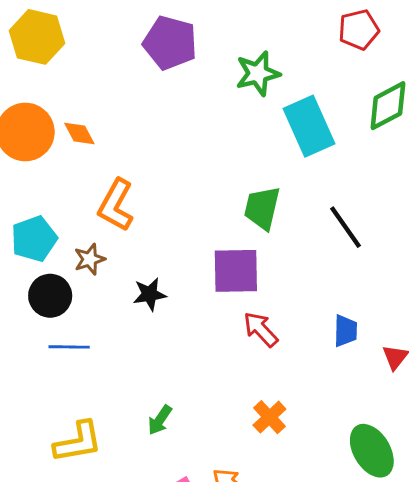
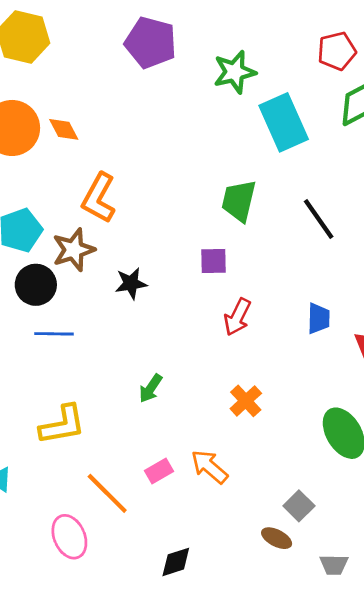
red pentagon: (359, 30) -> (337, 51), moved
brown star: (90, 259) -> (74, 250), size x1.4
purple square: (236, 271) -> (214, 261), size x0.6
red arrow: (261, 329) -> (237, 317), turned -111
green arrow: (160, 420) -> (151, 388), moved

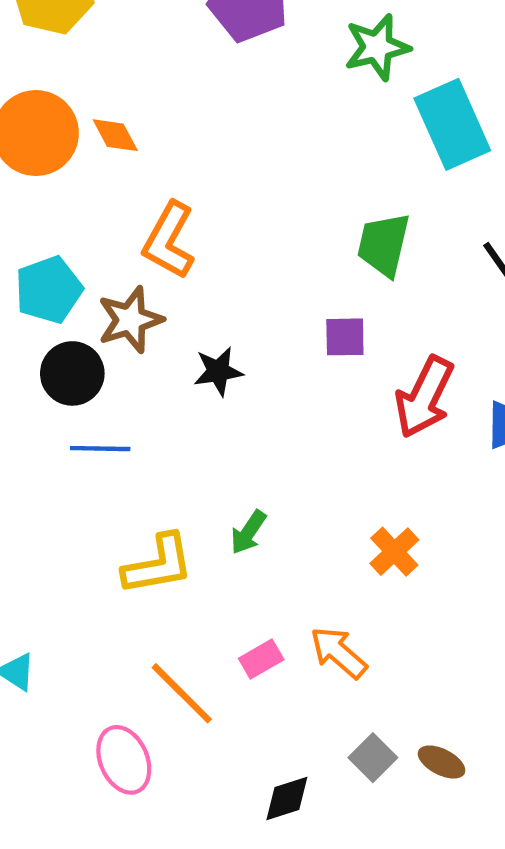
red arrow: (237, 317) -> (424, 397), moved, size x1.4
yellow L-shape: (62, 425) -> (158, 565), moved
gray square: (299, 506) -> (373, 758), moved

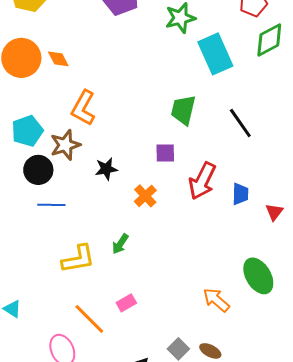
orange cross: (394, 552) -> (145, 196), moved
orange arrow: (338, 653) -> (216, 300), moved

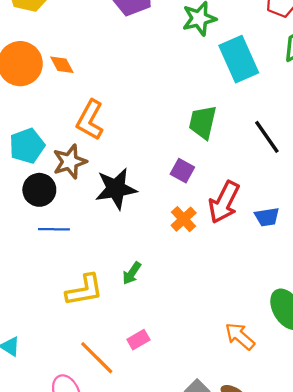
purple square: (165, 153) -> (182, 171), turned 30
black star: (106, 169) -> (116, 189), size x1.6
blue trapezoid: (240, 194) -> (267, 217), turned 80
orange cross: (145, 196) -> (184, 219), moved

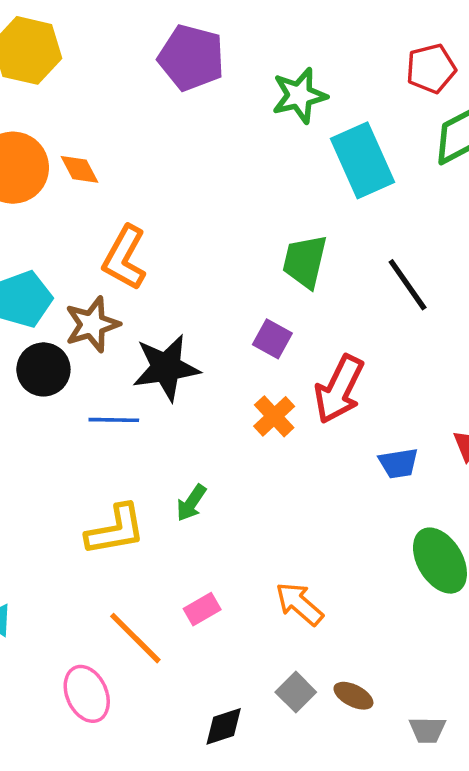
blue trapezoid: (267, 217) -> (399, 463), moved
blue line: (54, 229) -> (114, 420), moved
orange arrow: (240, 336) -> (299, 604), moved

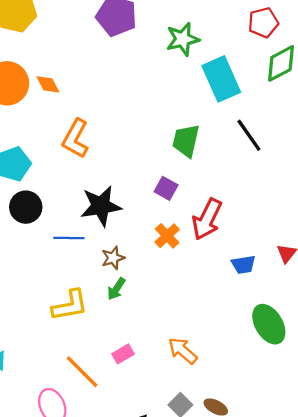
black line: (408, 285) -> (249, 135), moved
brown star: (92, 324) -> (113, 258), moved, size x0.7

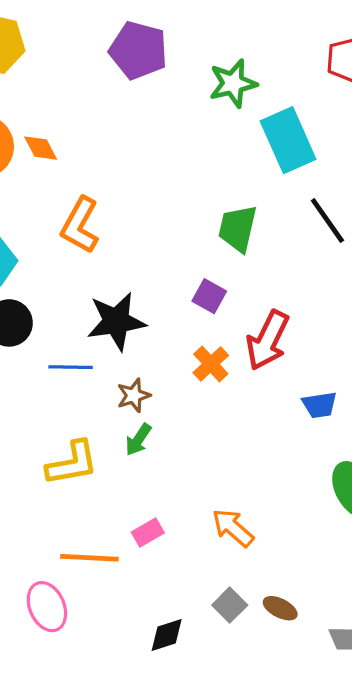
orange line: (82, 372) -> (89, 558), turned -42

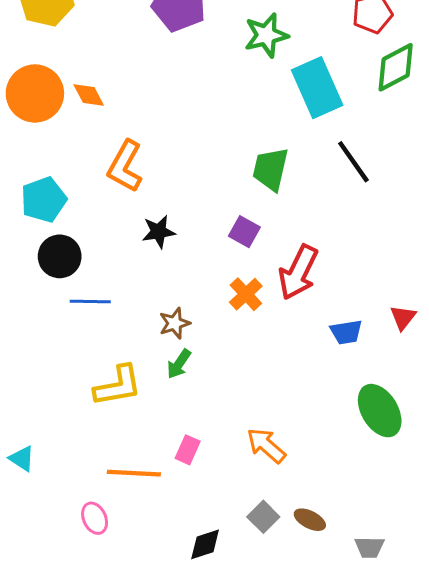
black star: (116, 321) -> (159, 232), moved, size x0.6
blue line: (71, 367) -> (90, 301), moved
pink rectangle: (148, 533) -> (188, 450), turned -36
pink ellipse: (47, 607) -> (95, 518), size x0.7

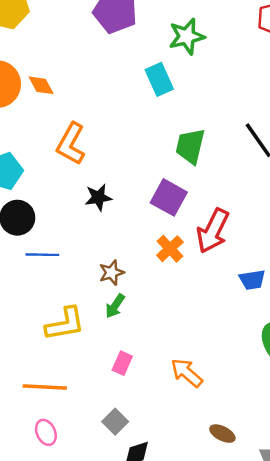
cyan rectangle: (317, 88) -> (159, 79), moved, size x0.7
purple square: (244, 232) -> (169, 197), size x1.4
pink rectangle: (188, 450) -> (122, 363), moved
orange line: (134, 473) -> (45, 387), moved
gray square: (263, 517) -> (115, 422), moved

